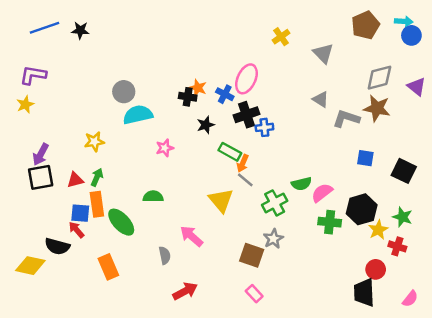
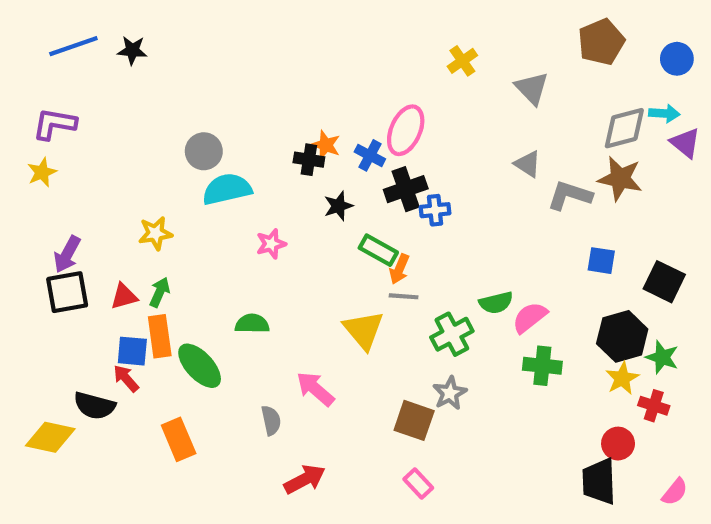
cyan arrow: (404, 21) -> (664, 113), moved
gray line: (245, 180) -> (404, 296), turned -36
black hexagon: (362, 209) -> (622, 336), moved

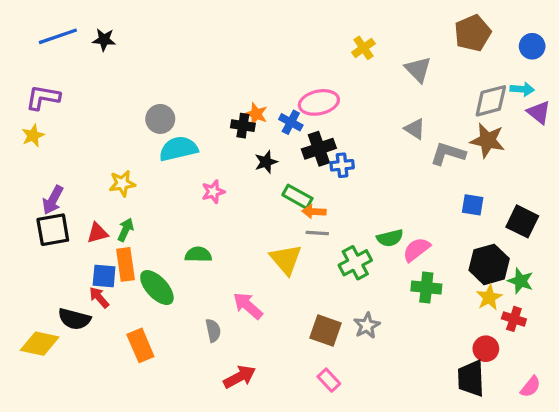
pink ellipse: (406, 130) -> (319, 102), turned 54
orange arrow: (399, 269) -> (314, 212), turned 70
gray star: (450, 393) -> (367, 326), moved

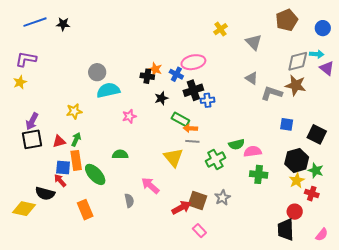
pink semicircle: (416, 250) -> (253, 151), turned 30
red arrow: (240, 377) -> (181, 208), moved

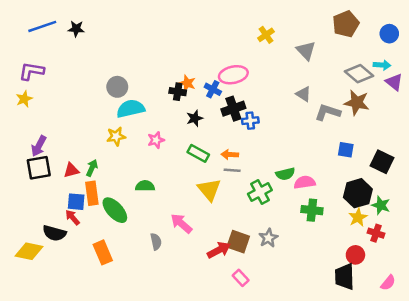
gray diamond: (298, 61) -> (359, 74), turned 55
yellow star: (74, 111) -> (116, 136), moved
green rectangle: (180, 119) -> (198, 153), moved

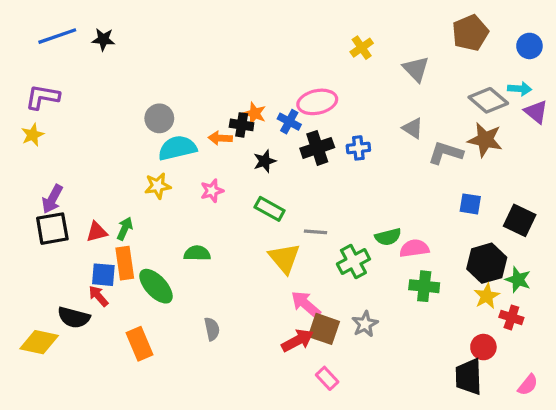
blue cross: (250, 121) -> (358, 148), moved
orange arrow: (230, 155) -> (220, 138), moved
pink arrow: (181, 223) -> (306, 304), moved

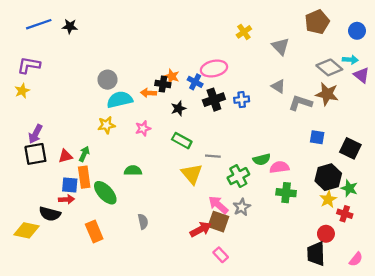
red arrow: (98, 296) -> (66, 199), turned 128
pink arrow: (306, 304) -> (218, 205), moved
gray star: (365, 324) -> (242, 207), moved

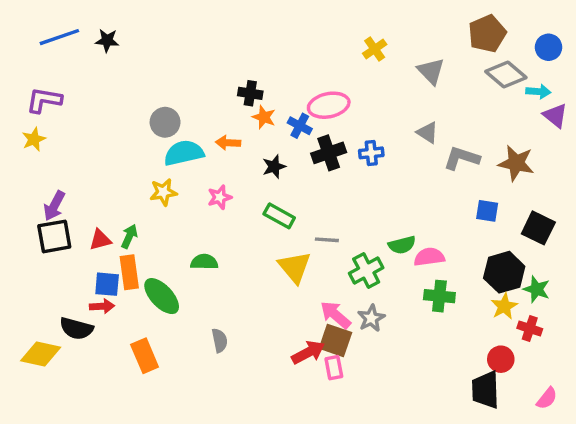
gray diamond: (329, 67) -> (506, 75), moved
black cross: (163, 84) -> (250, 93), moved
brown star: (327, 94) -> (516, 163), moved
pink rectangle: (221, 255) -> (334, 368), moved, turned 32

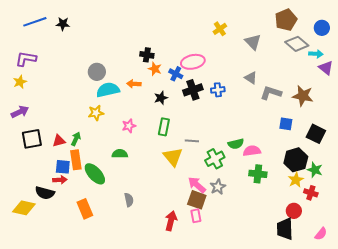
pink star: (220, 197) -> (129, 126), moved
purple arrow: (54, 206) -> (20, 112), moved, turned -144
green rectangle: (279, 216) -> (164, 127), turned 72
red arrow: (308, 352) -> (171, 221), moved, turned -48

